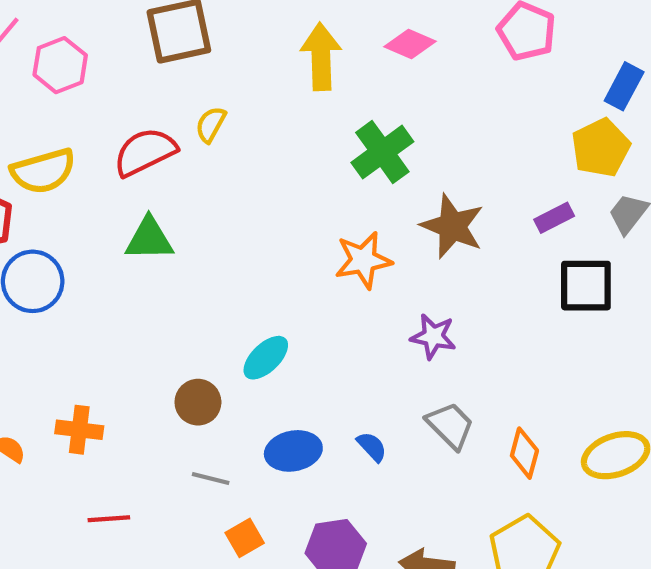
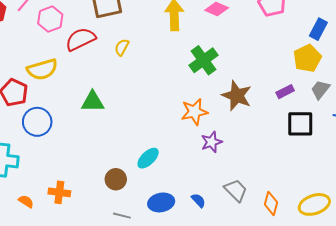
red semicircle: (145, 152) -> (81, 39), moved
purple star: (433, 336) -> (212, 142), moved, turned -30

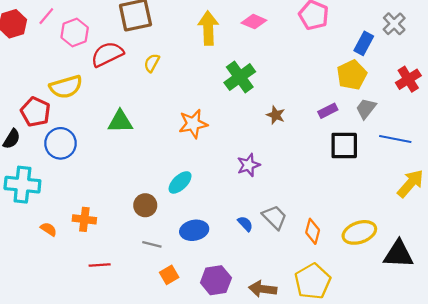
brown star: (237, 96) -> (276, 115), size x0.6
orange star: (194, 112) -> (193, 124), moved
blue semicircle: (198, 200) -> (245, 224), moved

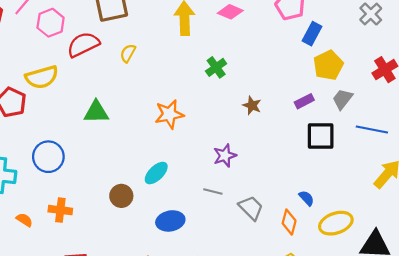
blue rectangle: (364, 43) -> (312, 34), moved
green cross: (240, 77) -> (216, 67), size x0.7
blue circle: (60, 143) -> (48, 157), moved
blue semicircle: (245, 224) -> (306, 198), moved
gray line: (152, 244) -> (213, 192), moved

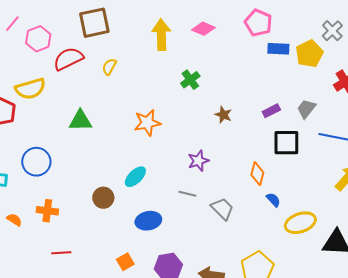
blue rectangle: (312, 34) -> (278, 49), turned 65
yellow pentagon: (328, 65) -> (309, 54), moved
orange diamond: (289, 222) -> (257, 174), moved

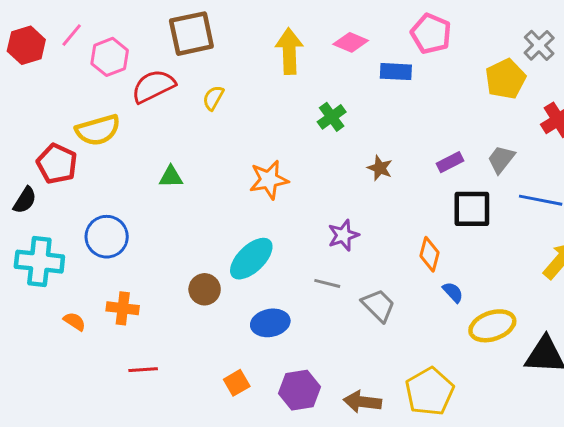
blue rectangle: (278, 49) -> (396, 72), moved
green triangle: (80, 121) -> (171, 177), size x0.7
cyan ellipse: (135, 177) -> (251, 259), size x1.4

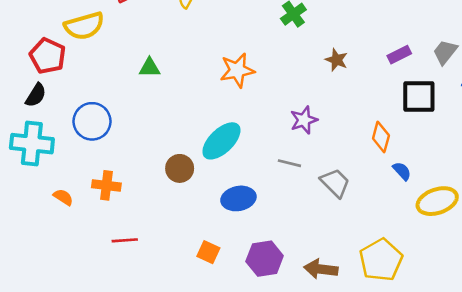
black semicircle: (25, 200) -> (36, 95), moved
orange square: (237, 383) -> (208, 252), turned -35

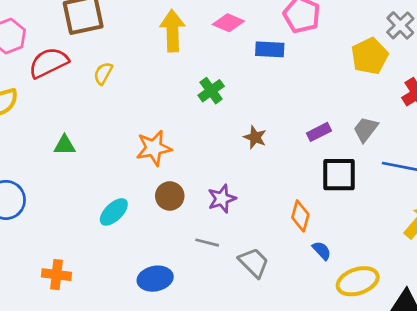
cyan ellipse: (221, 141) -> (114, 212), moved, size x0.7
brown circle: (180, 168) -> (170, 196), moved
orange cross: (106, 185) -> (57, 275), moved

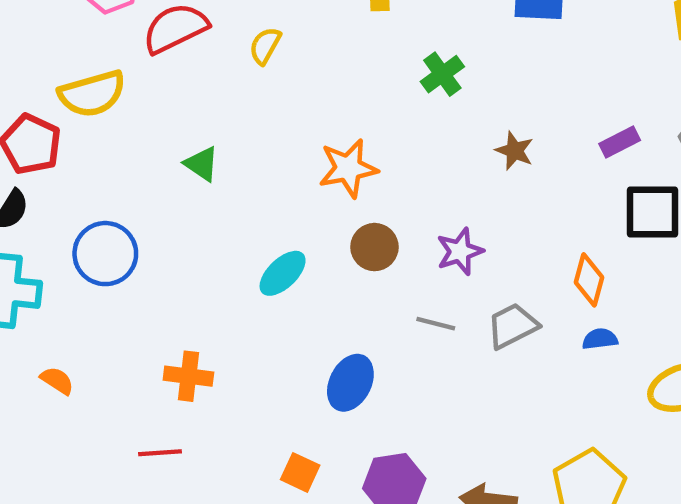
green triangle: (64, 145) -> (202, 164), turned 35
blue semicircle: (322, 251) -> (600, 339), moved, turned -54
gray trapezoid: (254, 263) -> (512, 326), moved, turned -72
blue ellipse: (155, 279) -> (350, 383), turned -52

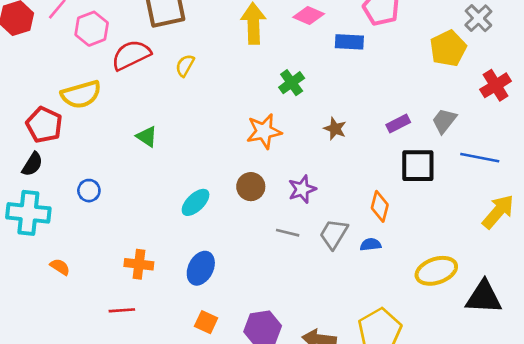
orange star: (348, 168) -> (264, 131), moved
blue circle: (105, 254) -> (89, 191), size x0.6
gray trapezoid: (512, 326) -> (334, 234), turned -32
blue semicircle: (600, 339) -> (371, 244), moved
blue ellipse: (350, 383) -> (201, 268), moved

